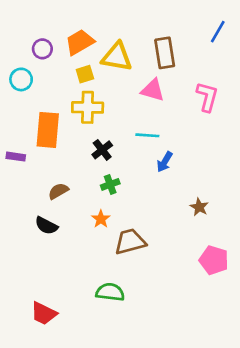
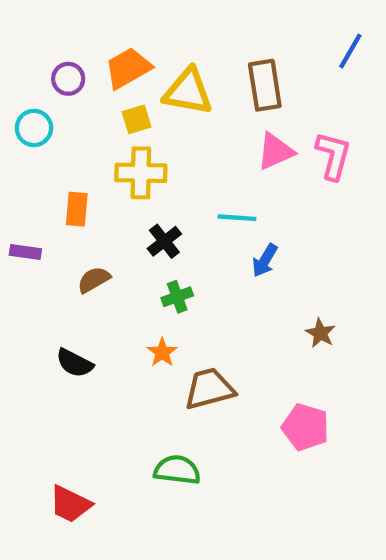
pink triangle: (153, 90) -> (276, 151), moved, turned -40
orange rectangle: (48, 130) -> (77, 209), size x0.6
brown semicircle: (58, 191) -> (94, 280), moved
pink pentagon: (214, 260) -> (305, 427), moved

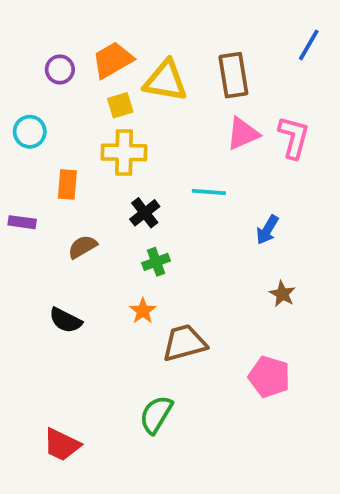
cyan circle: (34, 128) -> (30, 132), moved
blue arrow: (265, 260) -> (267, 230), moved
green semicircle: (177, 470) -> (156, 415), turned -66

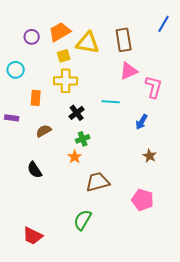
pink L-shape: (294, 137) -> (154, 87), moved
orange star: (143, 311) -> (75, 157), moved
black semicircle: (66, 320) -> (35, 170), turned 30

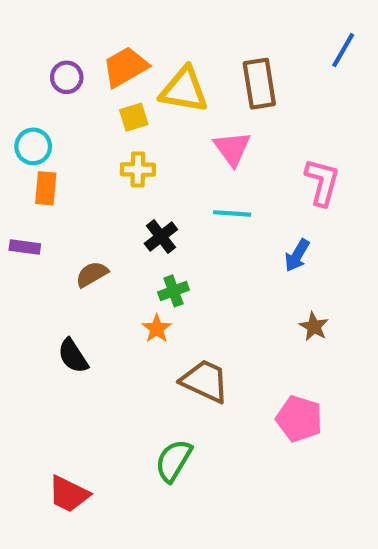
pink triangle: (129, 71) -> (232, 149), moved, turned -42
yellow cross: (66, 81) -> (138, 169), size x0.7
orange rectangle: (36, 98) -> (46, 188), moved
brown trapezoid: (98, 182) -> (205, 381), turned 40

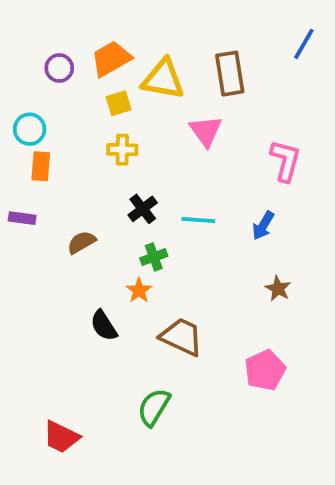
cyan line: (232, 213) -> (198, 220), moved
black semicircle: (73, 356) -> (104, 326), moved
pink pentagon: (299, 419) -> (265, 370), turned 30

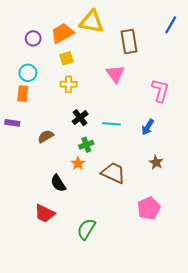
yellow triangle: (163, 79) -> (91, 22), moved
cyan circle: (30, 129) -> (28, 73), moved
brown trapezoid: (182, 337) -> (113, 173), moved
red trapezoid: (61, 437) -> (45, 213), moved

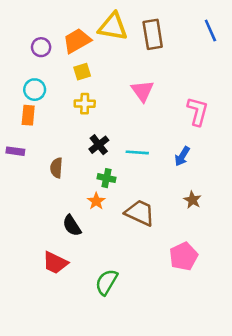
blue line: (171, 25) -> (210, 31), turned -54
brown rectangle: (129, 42) -> (153, 34), moved
brown semicircle: (46, 136) -> (56, 168), turned -56
green cross: (86, 145) -> (107, 178), turned 32

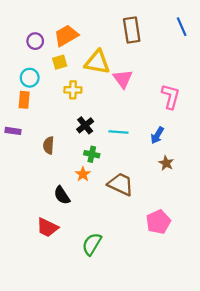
yellow triangle: (113, 27) -> (97, 62), moved
yellow square: (82, 72) -> (60, 62), moved
brown star: (192, 200) -> (166, 163), moved

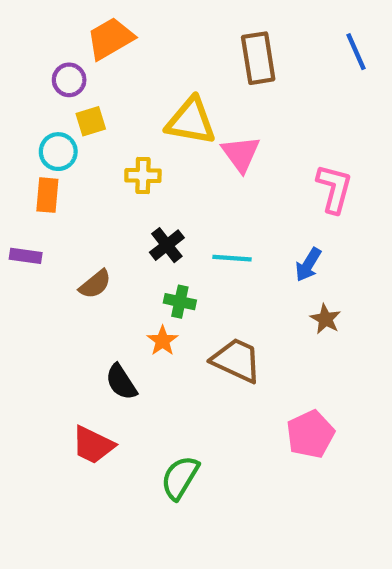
orange trapezoid: (66, 36) -> (110, 39), moved
yellow square: (60, 62) -> (91, 121), moved
brown semicircle: (49, 145) -> (95, 284), turned -133

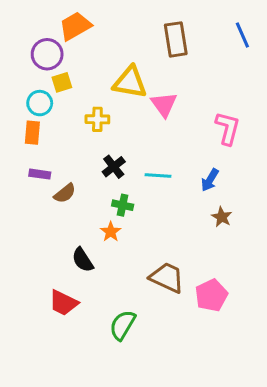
purple circle: (69, 80) -> (47, 54), size x1.4
purple rectangle: (26, 256) -> (40, 174), moved
brown trapezoid: (236, 360) -> (167, 278), moved

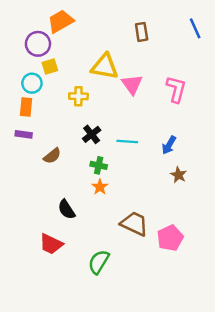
brown rectangle: (176, 39) -> (142, 32), size x0.7
pink L-shape: (228, 128) -> (176, 89), moved
purple rectangle: (40, 174) -> (24, 134), moved
orange star: (111, 232) -> (100, 187), moved

